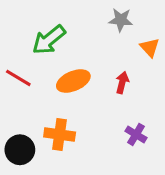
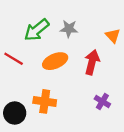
gray star: (121, 20) -> (69, 29), moved
red arrow: (122, 83) -> (92, 62), size x1.5

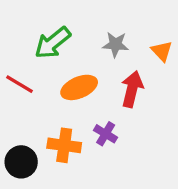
gray star: (69, 29) -> (115, 44), moved
purple cross: (102, 101) -> (106, 134), moved

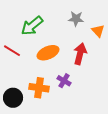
gray star: (115, 44) -> (76, 19), moved

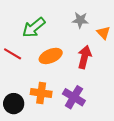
purple cross: (64, 81) -> (74, 97), moved, size x1.5

